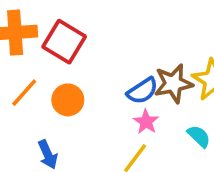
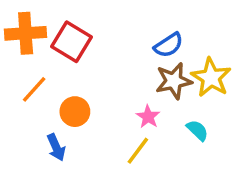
blue semicircle: (142, 91) -> (169, 45), moved
orange circle: (68, 100) -> (75, 112), moved

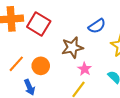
brown star: (174, 81) -> (72, 47), moved
orange line: (34, 89) -> (16, 64), moved

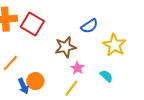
orange circle: (41, 66) -> (35, 81), moved

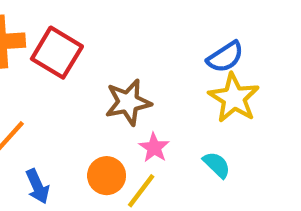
blue semicircle: (89, 26) -> (225, 57), moved
orange circle: (35, 81) -> (107, 176), moved

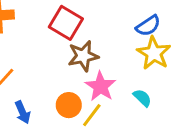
red square: (57, 53) -> (66, 23), moved
pink star: (154, 148) -> (100, 86), size x1.5

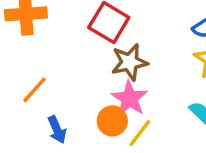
pink star: (100, 86) -> (130, 98), moved

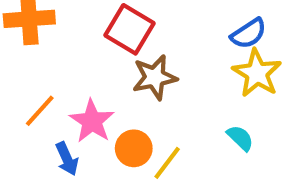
pink star: (130, 98) -> (92, 121), moved

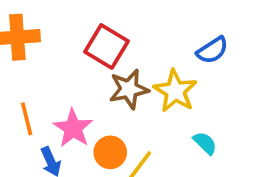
yellow star: (257, 73) -> (175, 91), moved
orange line: (40, 111) -> (27, 119), turned -56

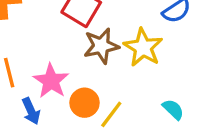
cyan semicircle: (205, 143) -> (173, 109), moved

